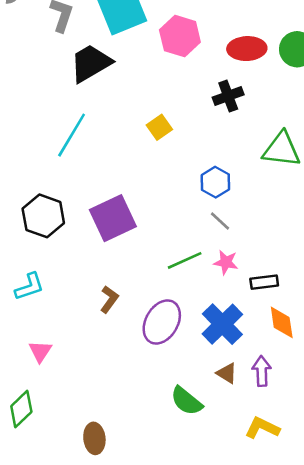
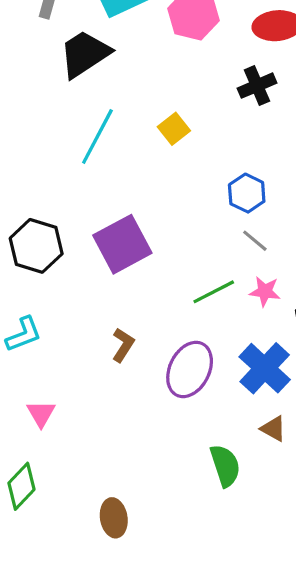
cyan line: (72, 135) -> (97, 136), moved
green semicircle: (186, 401) -> (225, 466), turned -144

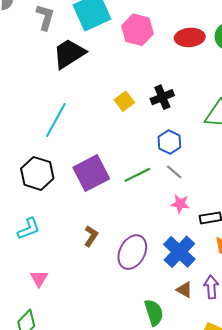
black cross: (257, 86) -> (162, 97), moved
cyan line: (97, 136) -> (56, 120), moved
green line: (214, 292) -> (137, 175), moved

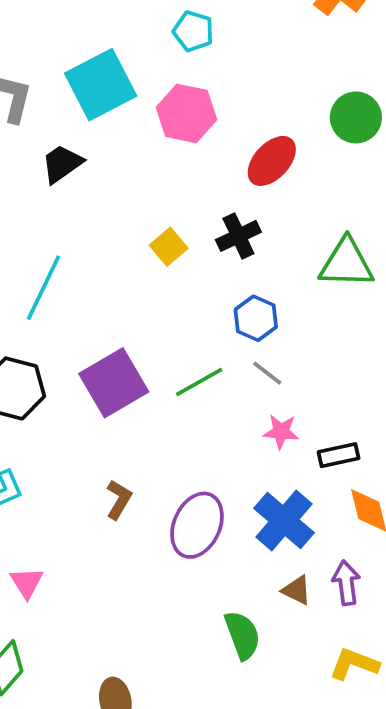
red ellipse: (190, 37) -> (272, 161), moved, turned -40
black trapezoid: (69, 54) -> (62, 164), size x0.7

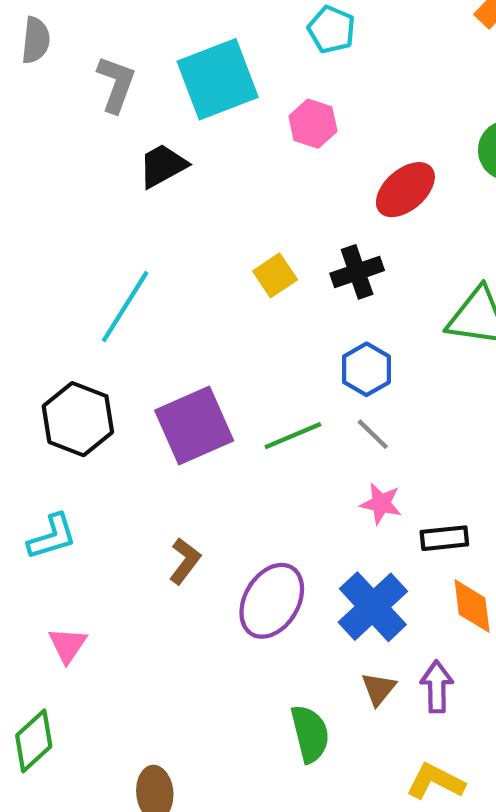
pink hexagon: (186, 113) -> (313, 124), size x0.7
brown triangle: (297, 590) -> (378, 689), turned 36

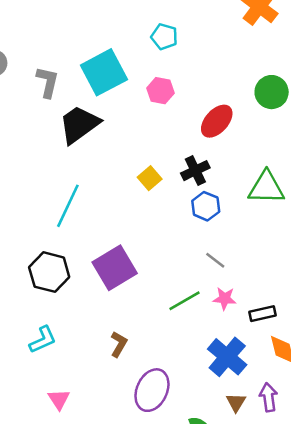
black trapezoid: (163, 166) -> (79, 124), size x1.5
blue hexagon: (366, 369) -> (206, 206), moved
green line: (293, 436) -> (185, 301), moved
purple ellipse: (272, 601) -> (152, 390), moved

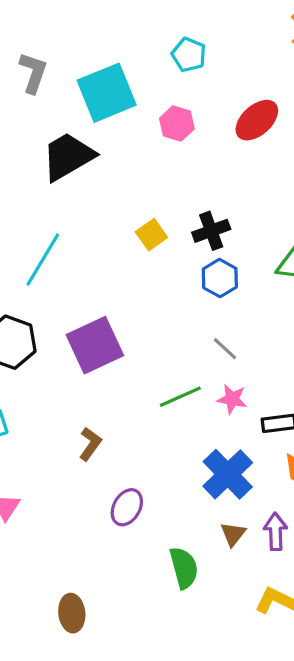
gray L-shape: (48, 82) -> (33, 73), moved
red ellipse: (217, 121) -> (257, 120), moved
purple ellipse: (152, 390) -> (127, 507), size x0.7

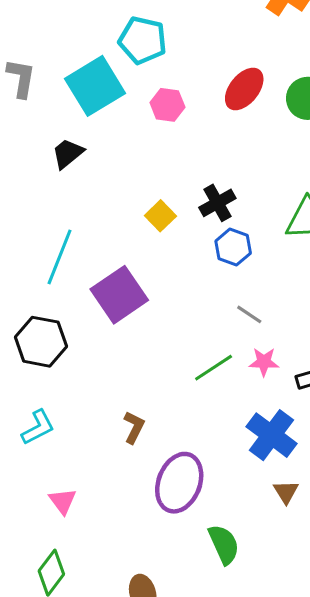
cyan pentagon: (189, 55) -> (143, 40), moved, size x1.4
black trapezoid: (68, 156) -> (68, 153), size x0.6
purple square: (95, 345) -> (119, 295), moved
purple ellipse: (127, 507) -> (179, 483), size x1.6
green semicircle: (184, 568) -> (224, 544), moved

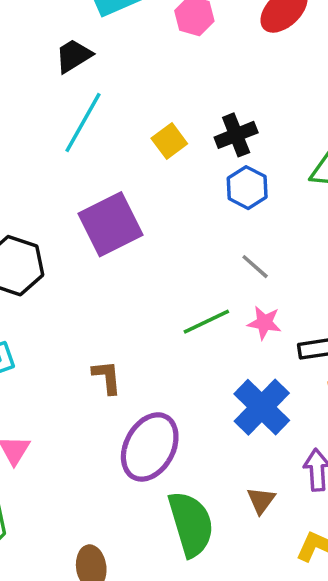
cyan line: (60, 257) -> (83, 123), moved
brown L-shape: (134, 427) -> (107, 377), turned -40
brown triangle: (286, 492) -> (261, 500), moved
green semicircle: (224, 544) -> (191, 524), size x1.4

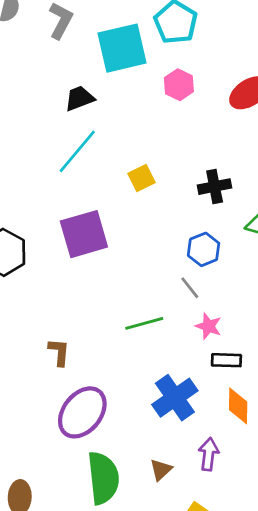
black cross: (236, 135) -> (215, 187), moved
blue hexagon: (247, 188) -> (204, 249), moved
pink star: (264, 323) -> (208, 326), moved

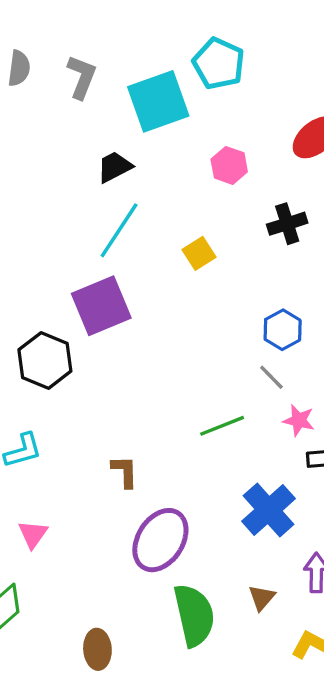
pink hexagon: (179, 85) -> (229, 165), moved
black cross: (215, 187) -> (287, 224), moved
purple square: (84, 234) -> (101, 306), moved

